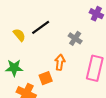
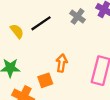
gray cross: (75, 38) -> (78, 16), moved

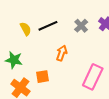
orange arrow: (62, 63) -> (62, 53), moved

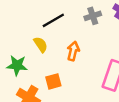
gray cross: (81, 26) -> (93, 16), turned 32
yellow semicircle: (26, 29) -> (41, 45), moved

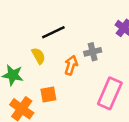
gray cross: (93, 16) -> (93, 52), moved

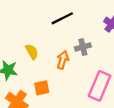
black line: (53, 32) -> (62, 18), moved

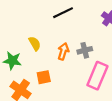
gray cross: (83, 47) -> (85, 50), moved

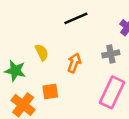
gray cross: (85, 50) -> (111, 54), moved

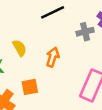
gray cross: (111, 54) -> (85, 32), moved

